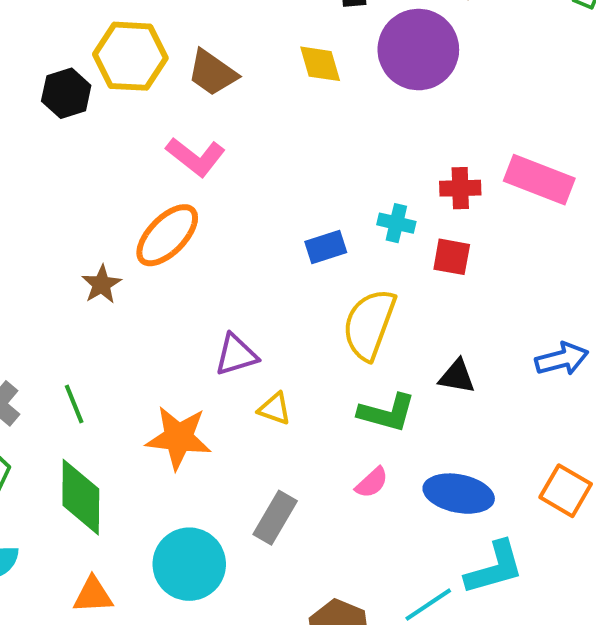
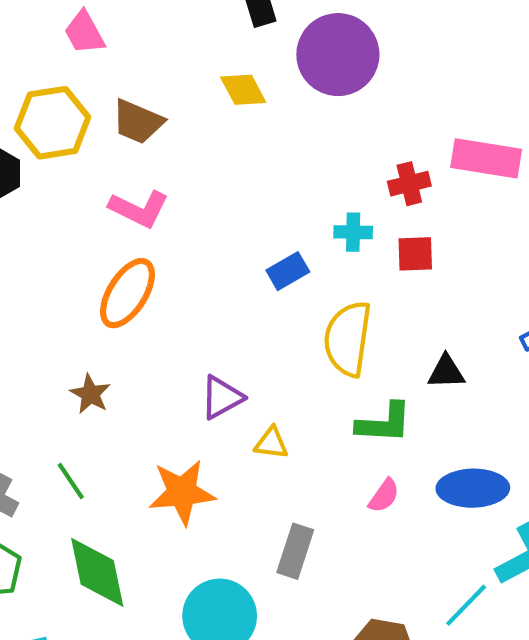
brown star: (102, 284) -> (90, 394), moved

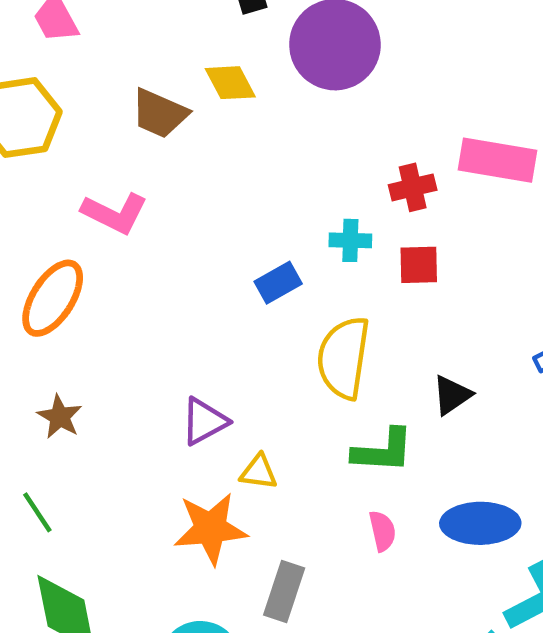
brown trapezoid: (138, 122) -> (159, 113), moved
orange ellipse: (127, 293) -> (53, 298), moved
black triangle: (446, 372) -> (452, 395), turned -33
orange star: (182, 492) -> (210, 529), moved
pink semicircle: (384, 496) -> (382, 531), turned -48

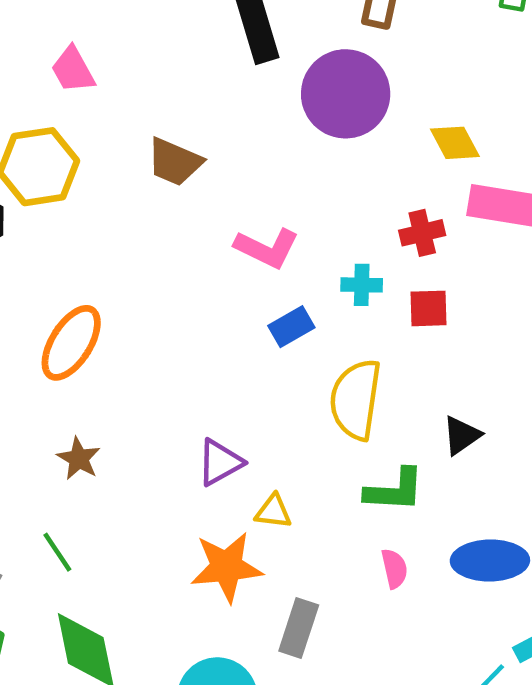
yellow diamond: (230, 83) -> (455, 143), moved
pink L-shape: (115, 213) -> (267, 248), moved

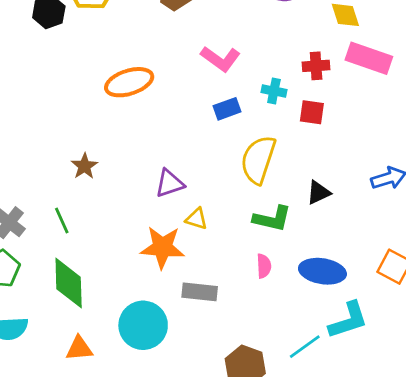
orange ellipse: (71, 343) -> (129, 82), moved, turned 30
gray rectangle: (299, 628) -> (200, 292), turned 68

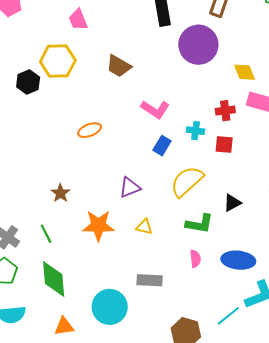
orange ellipse: (129, 82) -> (90, 130), size x0.7
blue rectangle: (227, 109) -> (162, 146), turned -36
yellow semicircle: (258, 160) -> (187, 181), turned 33
purple triangle: (170, 183) -> (130, 187), moved
orange star: (162, 247) -> (98, 225), moved

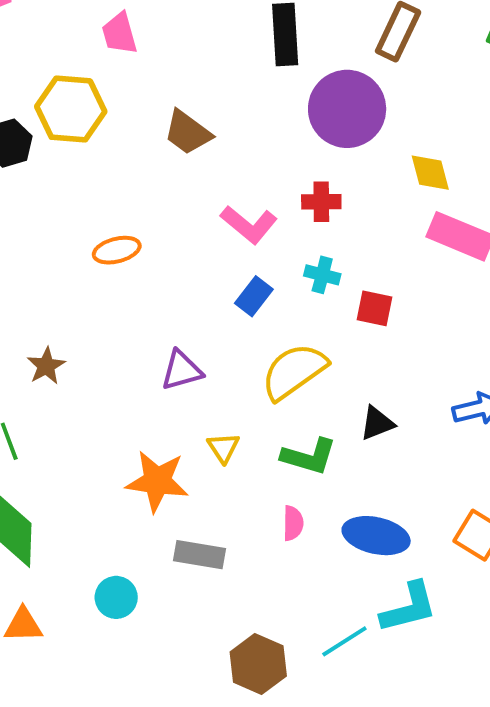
red cross: (225, 111) -> (321, 202), moved
orange star: (98, 225) -> (157, 481), moved
yellow triangle: (144, 227) -> (223, 448), moved, turned 36
cyan circle: (110, 307) -> (116, 597), size x0.6

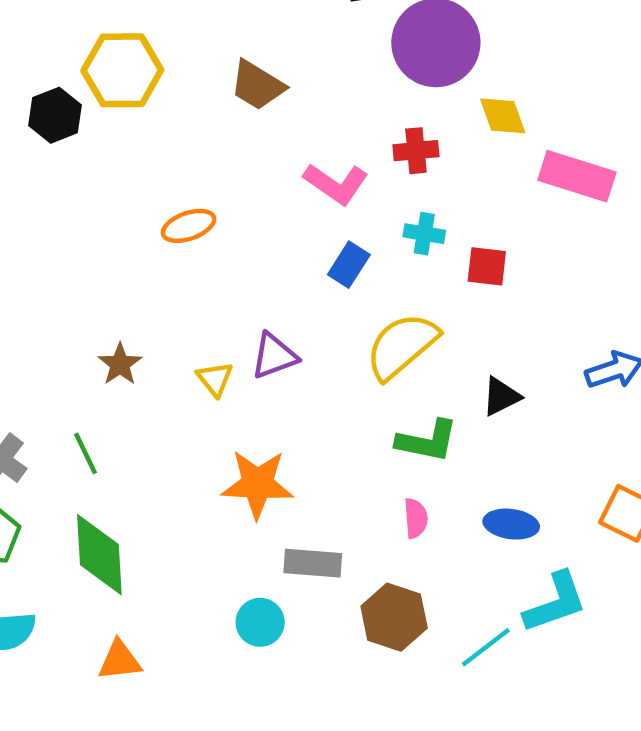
yellow diamond: (430, 173) -> (503, 116), moved
yellow triangle: (223, 448) -> (215, 379), moved
blue ellipse: (376, 536) -> (511, 524), size x0.7
cyan circle: (116, 597) -> (260, 622), moved
brown hexagon: (258, 664) -> (394, 617), moved

